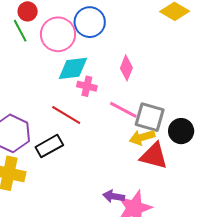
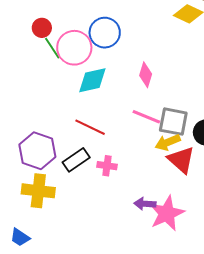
green line: (20, 31) -> (52, 48), moved
pink cross: (87, 86) -> (107, 166), moved
red triangle: (154, 156) -> (181, 160), turned 32

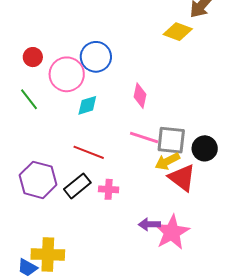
green line: (52, 48) -> (29, 99), moved
cyan diamond: (92, 80) -> (87, 105), size x0.7
yellow cross: (38, 191) -> (48, 255), moved

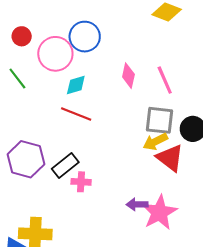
pink line: (144, 137) -> (165, 80), moved, turned 48
red line: (89, 152) -> (76, 114), moved
pink cross: (109, 189) -> (81, 182), moved

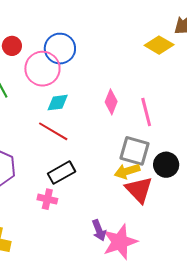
blue circle: (85, 37) -> (60, 49), moved
black rectangle: (65, 165) -> (61, 173), moved
purple arrow: (137, 204) -> (99, 230), turned -120

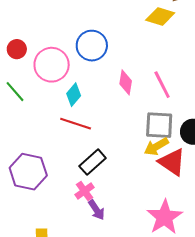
blue circle: (60, 49) -> (92, 46), moved
cyan diamond: (58, 103) -> (74, 95), turned -30
pink cross: (47, 199) -> (84, 191), turned -36
purple arrow: (99, 230) -> (96, 210), moved

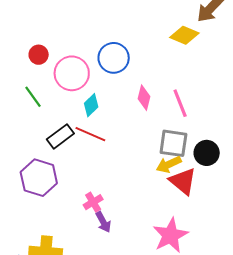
black rectangle: (93, 162) -> (60, 136), moved

